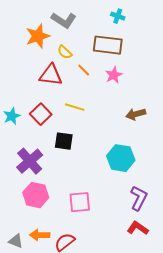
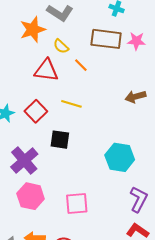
pink star: (114, 75) -> (136, 41), moved, turned 30
brown arrow: (136, 114) -> (135, 97), moved

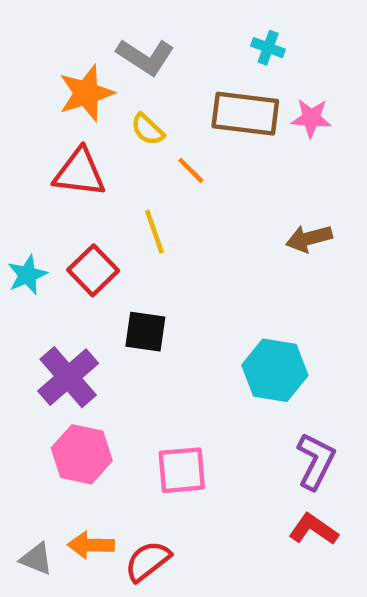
red triangle: (46, 70) -> (80, 173), moved
yellow line: (71, 104) -> (154, 232), moved, turned 54

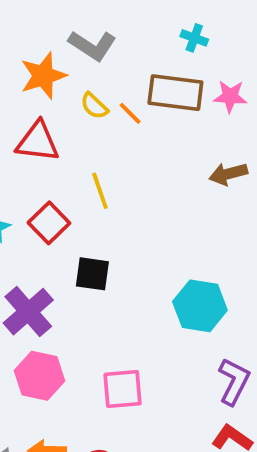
orange line: (191, 170) -> (130, 113), moved
brown arrow: (309, 239) -> (228, 174), moved

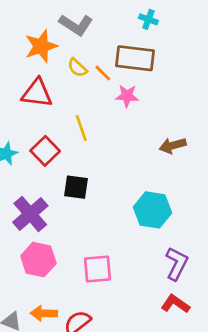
pink star: (230, 96) -> (127, 96), moved
brown arrow: (228, 174) -> (173, 146), moved

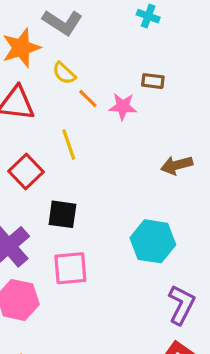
brown rectangle: (135, 58) -> (153, 81), moved, size x0.5
orange line: (103, 73) -> (88, 99), moved
pink square: (97, 269) -> (70, 268), moved

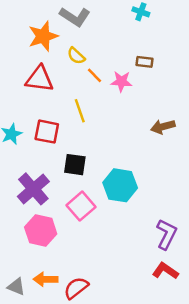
red square: (26, 171) -> (47, 132), turned -35
cyan hexagon: (153, 241) -> (120, 185), moved
pink square: (70, 268) -> (81, 206), turned -36

